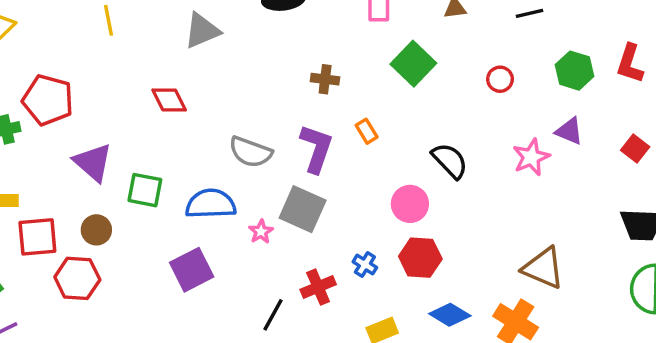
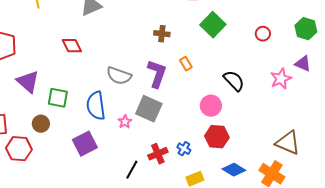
blue semicircle: (211, 204) -> (96, 106), turned -96
brown circle: (96, 230) -> (41, 124), moved
blue cross: (365, 265) -> (184, 149), moved

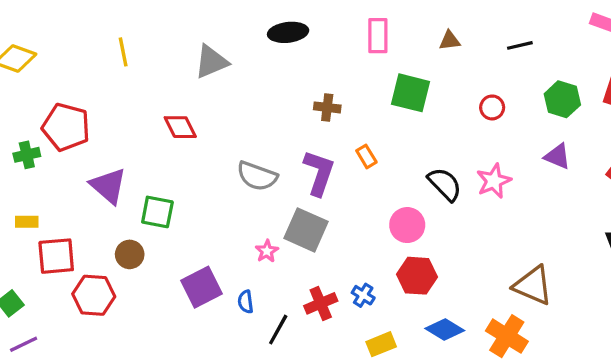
green square: (213, 25) -> (410, 93), turned -30
pink star: (281, 79) -> (494, 181), moved
blue semicircle: (96, 106) -> (246, 302), moved, size x0.5

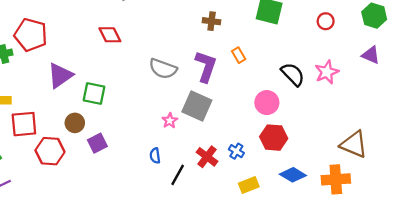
purple triangle: (108, 186) -> (60, 75), turned 44
purple square: (201, 287) -> (97, 143), moved, size x0.7
red cross: (321, 303) -> (207, 157), turned -30
orange cross: (507, 336) -> (336, 179), turned -36

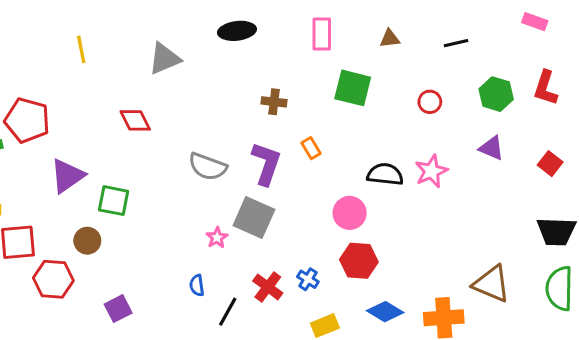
black semicircle: (293, 74) -> (385, 174), turned -40
purple square: (97, 143) -> (118, 309), moved
brown triangle: (354, 144) -> (492, 284), moved

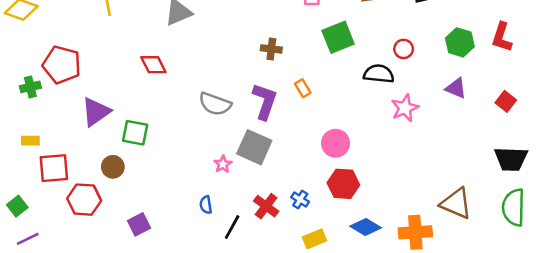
green square: (353, 88) -> (338, 37), turned -36
black semicircle: (385, 174) -> (379, 74), moved

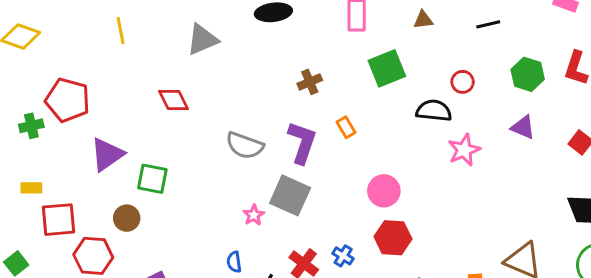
brown cross: (271, 49) -> (310, 82), turned -30

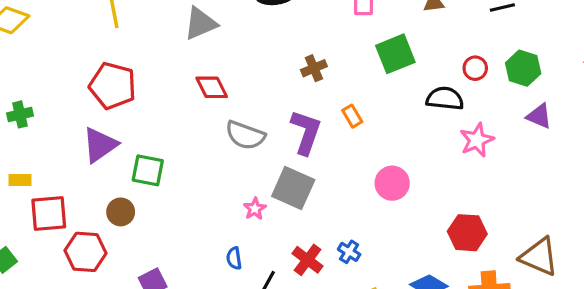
green hexagon: (528, 74) -> (523, 68), moved
red pentagon: (68, 100) -> (113, 86), moved
red diamond: (174, 100) -> (212, 87), moved
red hexagon: (393, 238) -> (467, 233), moved

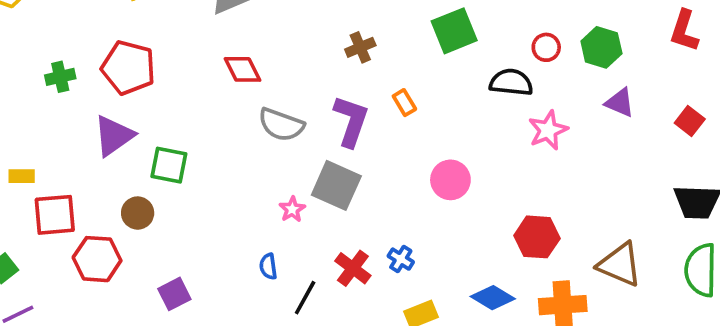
green cross: (20, 114) -> (60, 77), moved

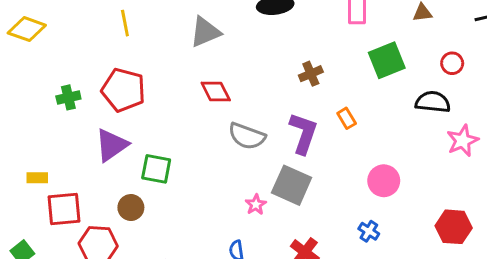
red circle: (546, 47) -> (452, 63), moved
blue cross: (401, 259) -> (369, 231), moved

